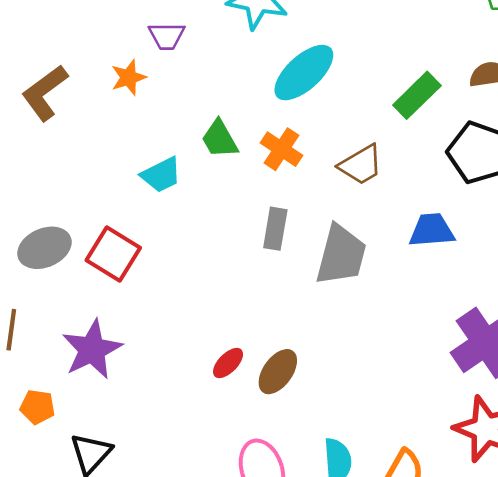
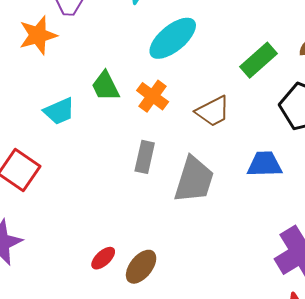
orange star: (129, 77) -> (38, 35), size x1.4

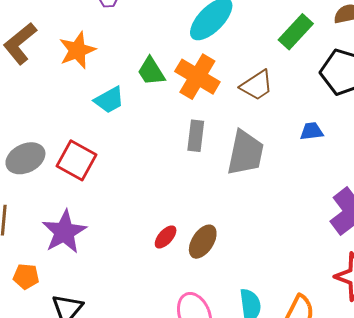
orange star: (38, 35) -> (77, 50), moved
orange cross: (153, 96) -> (197, 77), size x1.4
blue trapezoid: (265, 164) -> (312, 131), size x0.7

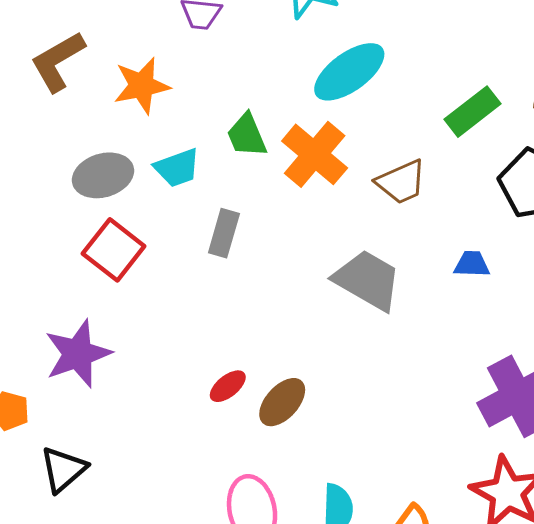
gray rectangle: (196, 136) -> (224, 233), moved
gray trapezoid: (245, 153) -> (368, 280), turned -81
gray ellipse: (25, 158) -> (103, 175), moved

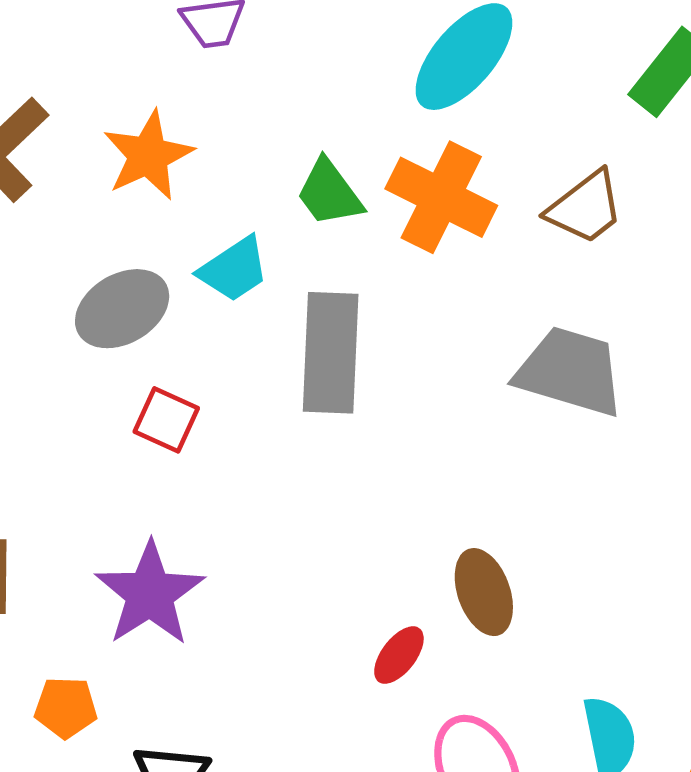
gray rectangle: (224, 233) -> (331, 353), size x1.6
red square: (114, 250) -> (166, 420), size x0.7
red ellipse: (228, 386) -> (399, 655), moved
brown ellipse: (282, 402) -> (484, 592), turned -48

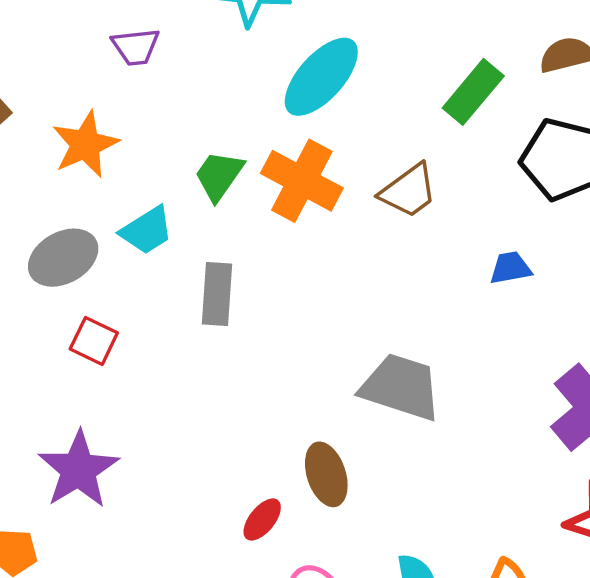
green trapezoid: (329, 193) -> (219, 176), turned 70
gray rectangle: (331, 353) -> (217, 294), size x0.7
gray trapezoid: (570, 371) -> (401, 387), moved

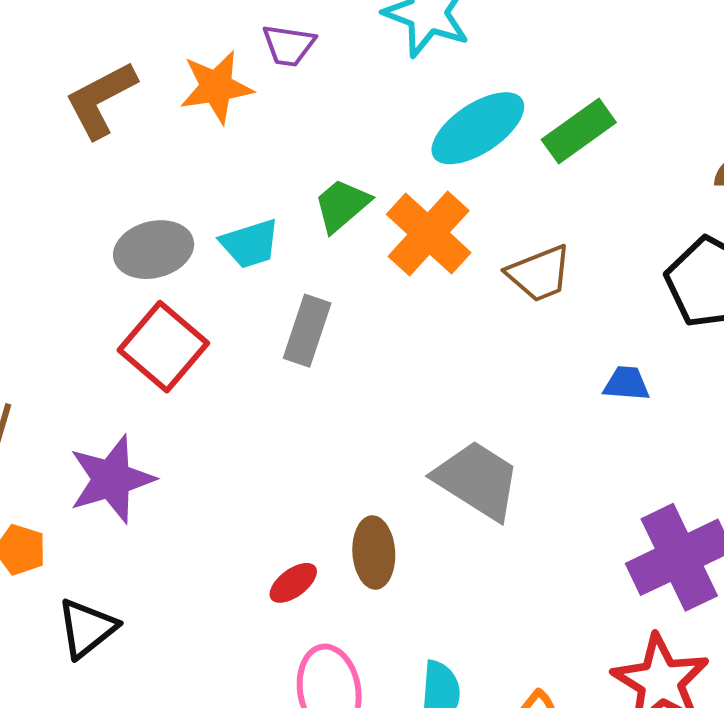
green rectangle: (473, 92) -> (579, 131), moved
orange star: (85, 144) -> (216, 87), moved
red square: (94, 341) -> (163, 347), size x1.6

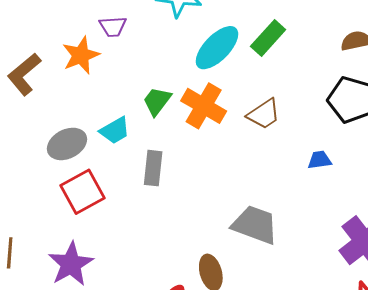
red square: (163, 347) -> (82, 192), turned 33

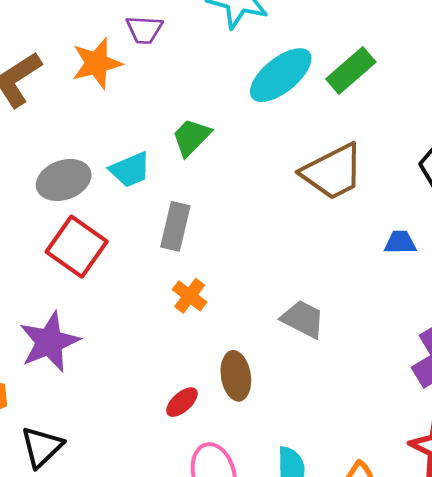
orange cross: (204, 106) -> (190, 296), moved, size x0.6
brown trapezoid: (264, 114) -> (333, 172), size x1.4
red square: (82, 192) -> (77, 247), turned -33
gray trapezoid: (255, 225) -> (303, 319), size x0.7

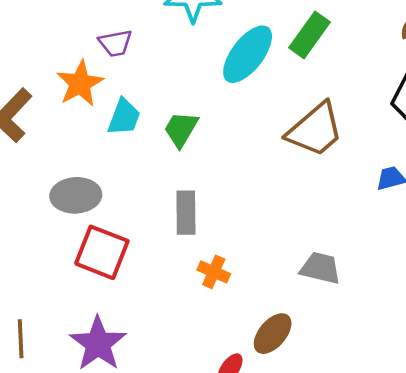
cyan trapezoid: (130, 170) -> (124, 117), moved, turned -33
gray ellipse: (64, 180) -> (76, 195), turned 30
brown ellipse: (236, 376) -> (273, 334), turned 63

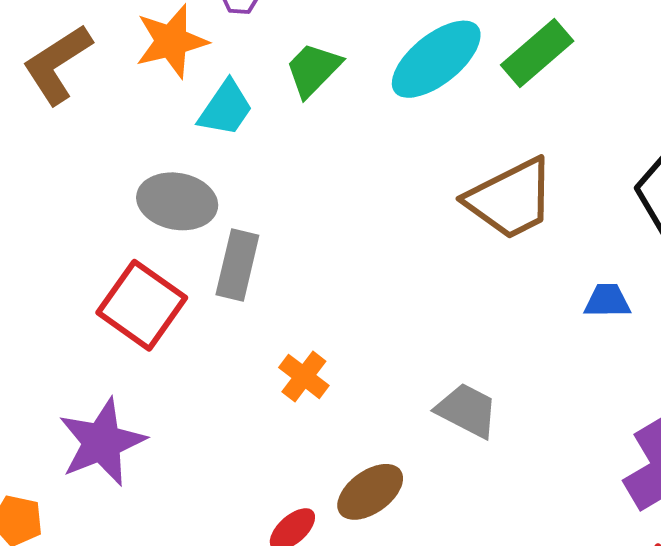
green trapezoid: (181, 129) -> (313, 70), moved
gray ellipse: (76, 195) -> (177, 201), moved
gray rectangle: (186, 213) -> (237, 265), moved

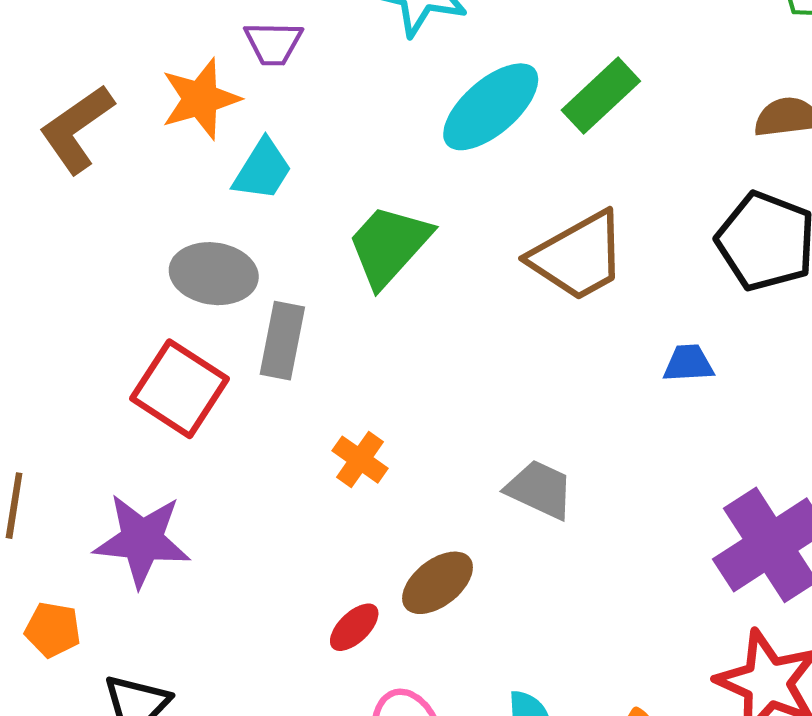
green trapezoid: (313, 70) -> (389, 245), moved, size x1.4
purple star: (102, 442) -> (142, 540), turned 30

